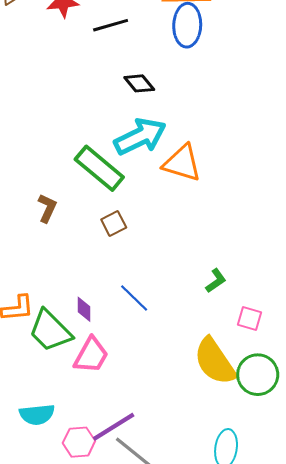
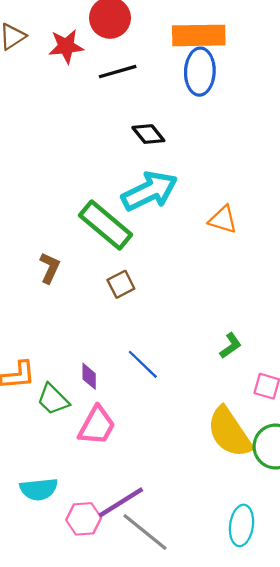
orange triangle: (182, 163) -> (223, 220), moved, size x0.7
green trapezoid: (50, 331) -> (53, 399), size x0.7

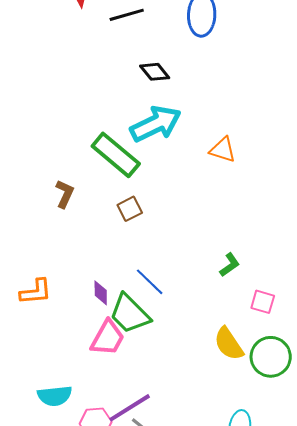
green trapezoid: (53, 399) -> (130, 314), moved, size x1.4
yellow semicircle: (229, 432) -> (229, 344), size x0.7

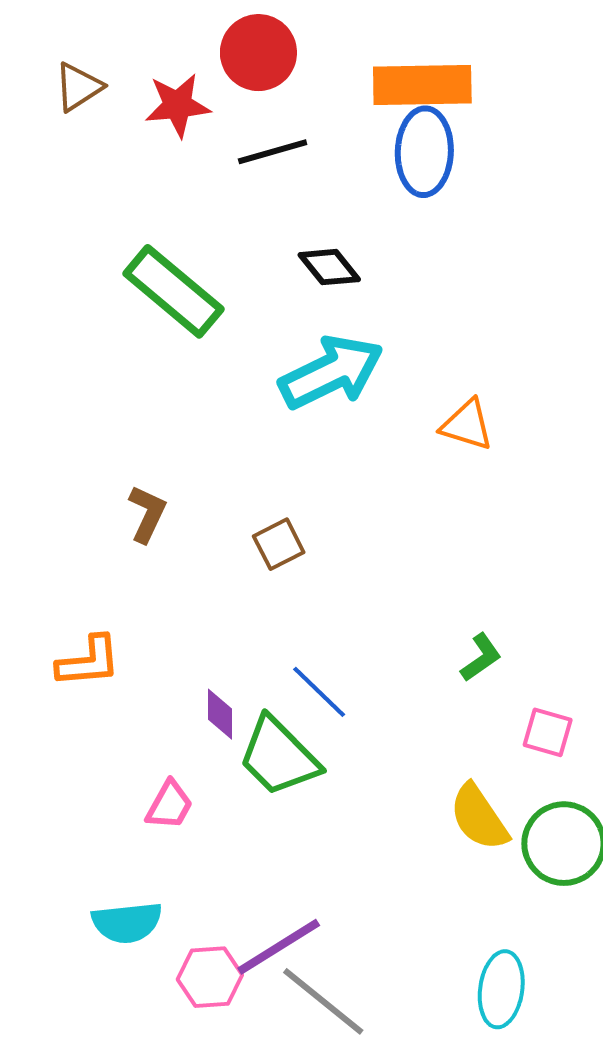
green rectangle: (116, 155) -> (173, 291), moved
orange L-shape: (36, 292) -> (89, 662), moved
pink trapezoid: (108, 338) -> (169, 805), moved, size x0.7

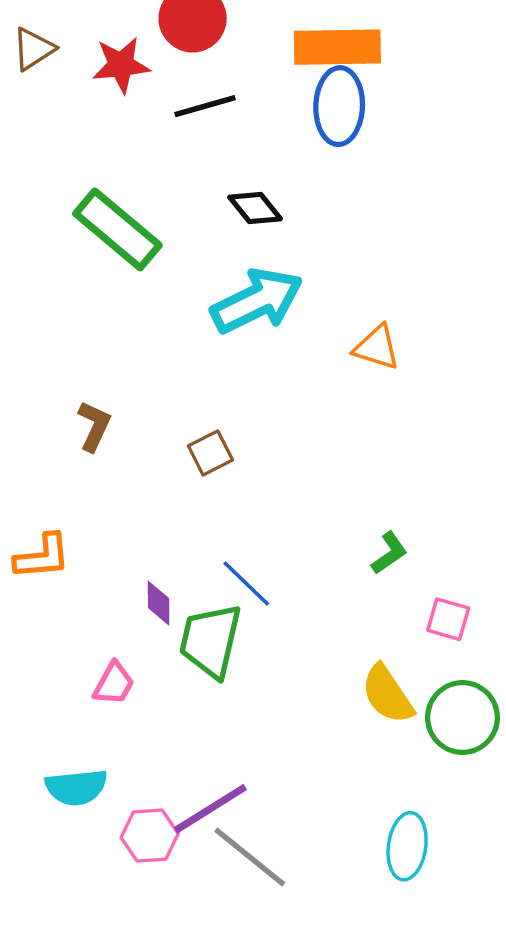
green trapezoid: (279, 757) -> (210, 641), turned 58

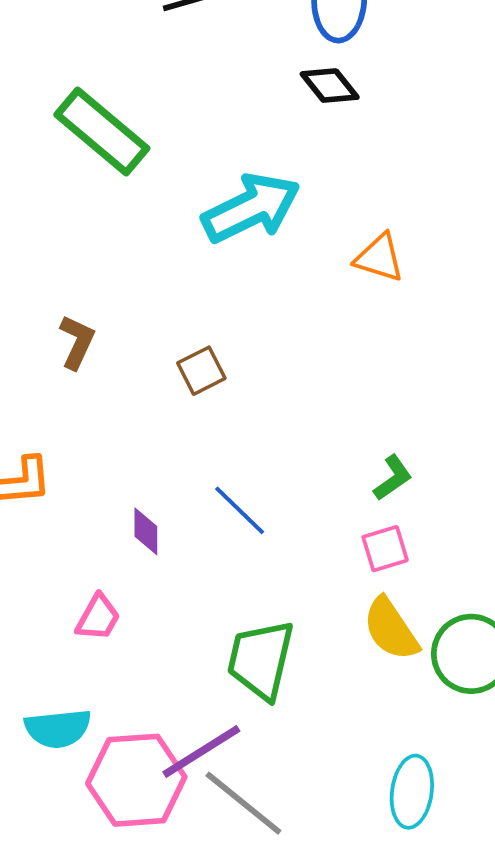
black diamond: (255, 208) -> (330, 86), moved
pink square: (448, 619) -> (385, 549), moved, turned -33
green trapezoid: (210, 641) -> (261, 660), moved
pink hexagon: (150, 836) -> (136, 780), size x1.6

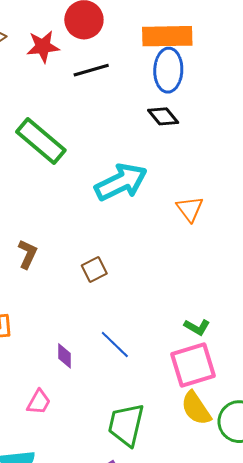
orange triangle: (379, 258) -> (190, 209), turned 36
green L-shape: (393, 478) -> (197, 327), turned 65
pink square: (385, 549) -> (193, 365), size x1.8

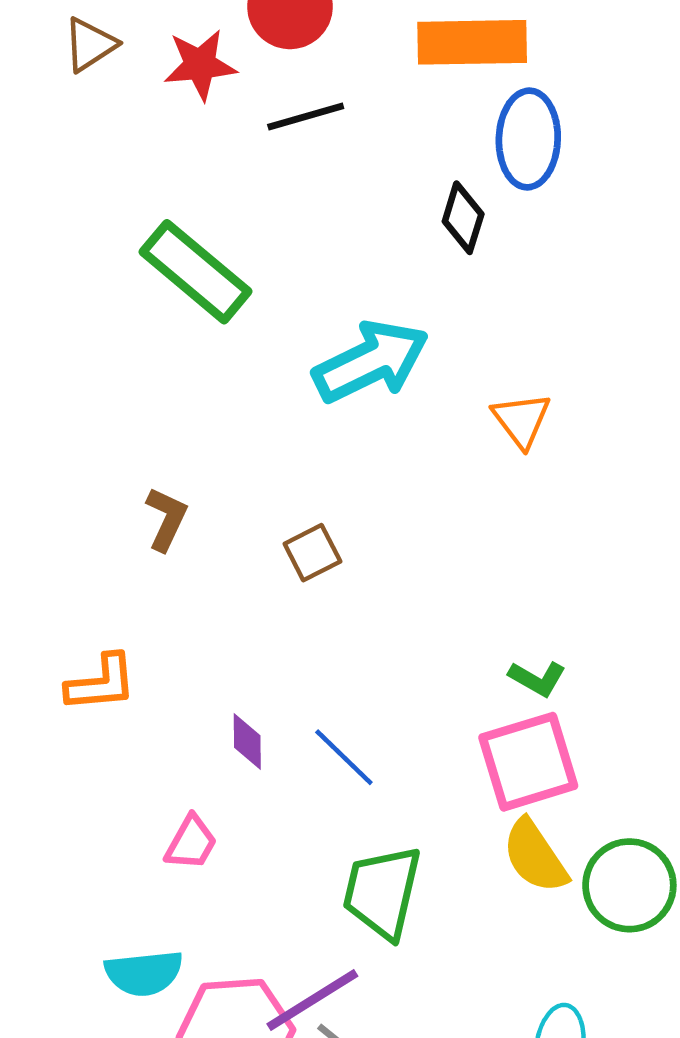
blue ellipse: (168, 70) -> (528, 139), moved
black diamond: (163, 116) -> (463, 218), turned 56
blue line: (115, 345) -> (344, 757), moved

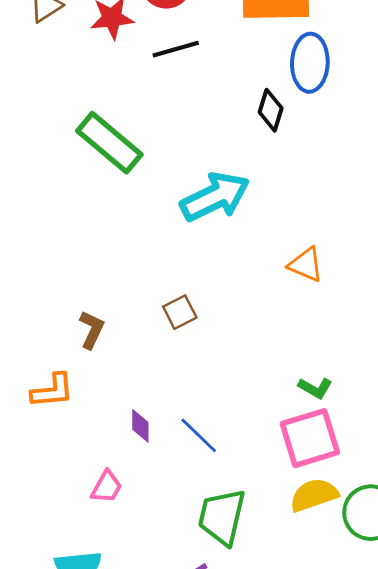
orange triangle: (522, 420) -> (306, 265), moved, turned -30
brown L-shape: (166, 519) -> (92, 330), moved
yellow semicircle: (535, 856) -> (314, 495), turned 105

